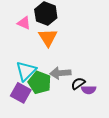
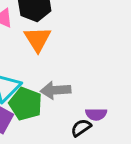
black semicircle: (78, 83) -> (81, 128), moved

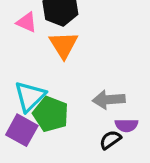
gray arrow: (56, 90) -> (109, 100), moved

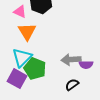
orange triangle: (64, 45) -> (27, 32), moved
purple semicircle: (126, 125) -> (86, 65), moved

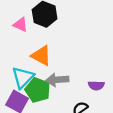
orange triangle: (27, 32) -> (41, 56), moved, turned -30
gray arrow: (71, 60) -> (57, 80), moved

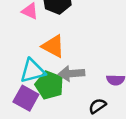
cyan triangle: (23, 77) -> (32, 71), turned 30

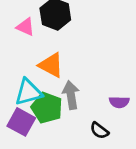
gray arrow: (71, 73) -> (71, 95), turned 85
black semicircle: (97, 106) -> (99, 130), turned -108

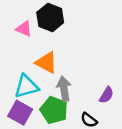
purple semicircle: (119, 102) -> (106, 95), turned -60
green pentagon: (47, 108) -> (54, 110), moved

